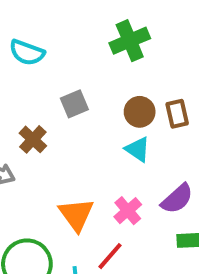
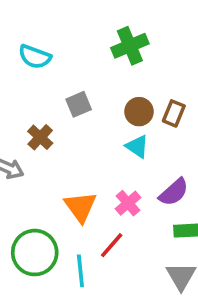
brown rectangle: (177, 114) -> (174, 113), turned 35

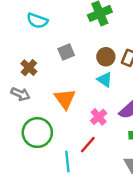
brown cross: (40, 137) -> (29, 68), moved
orange triangle: (80, 207) -> (65, 99), moved
green circle: (35, 253) -> (37, 133), moved

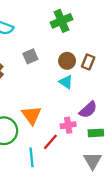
orange triangle: (65, 99) -> (32, 115), moved
pink cross: (99, 117) -> (68, 125), moved, turned 32

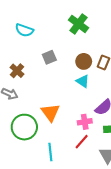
green cross: (61, 21) -> (78, 24), turned -30
red line: (50, 142) -> (82, 142), moved

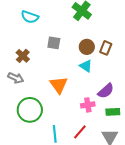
gray square: (49, 57) -> (54, 43), turned 32
orange triangle: (50, 112) -> (59, 85), moved
red line: (82, 142) -> (80, 132), moved

